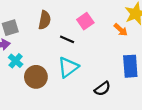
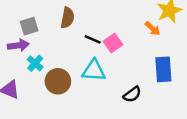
pink square: (85, 21) -> (113, 43), moved
cyan triangle: (68, 67) -> (94, 70), turned 40

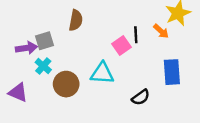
gray square: (29, 26) -> (44, 41), moved
black line: (93, 39) -> (136, 35), moved, turned 63

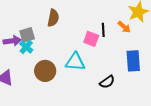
pink square: (121, 46) -> (91, 39), turned -35
cyan cross: (43, 66) -> (26, 47), moved

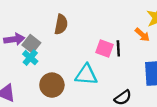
black line: (103, 30) -> (118, 48), moved
gray square: (27, 35) -> (31, 44), turned -35
purple arrow: (12, 41) -> (14, 39), moved

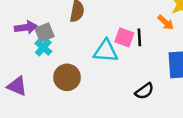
gray square: (31, 44) -> (45, 32), turned 30
cyan triangle: (86, 75) -> (106, 51), moved

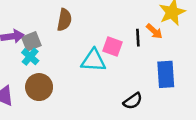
black line: (139, 37) -> (138, 38), moved
brown circle: (67, 77) -> (39, 87), moved

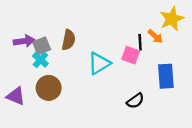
brown semicircle: (64, 20) -> (69, 40), moved
pink square: (113, 46) -> (131, 55), moved
cyan triangle: (94, 60) -> (99, 63), turned -35

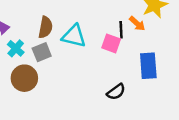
gray square: (42, 46) -> (42, 52), moved
cyan triangle: (99, 63) -> (74, 36), moved, turned 45

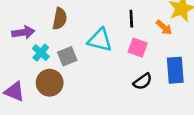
brown semicircle: (45, 27) -> (60, 19), moved
black line: (121, 30) -> (131, 19), moved
black semicircle: (116, 92) -> (143, 81), moved

